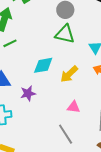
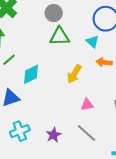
cyan diamond: (43, 65) -> (31, 74), moved
purple star: (28, 93) -> (54, 135), moved

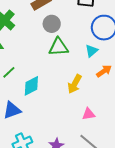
cyan triangle: (92, 42) -> (92, 51), turned 40
orange arrow: (104, 62) -> (104, 71), turned 140

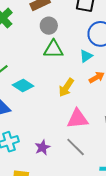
cyan diamond: (31, 86) -> (23, 86), turned 55
pink triangle: (89, 114) -> (78, 119), size x1.6

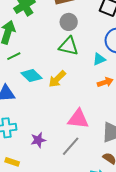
yellow arrow: (66, 88) -> (57, 79), moved
gray line: (76, 147) -> (71, 146), turned 75

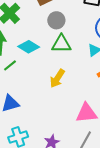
cyan diamond: (31, 76) -> (29, 47), moved

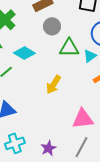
green triangle: (61, 44) -> (69, 48), moved

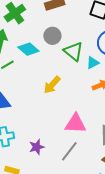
gray circle: (52, 26) -> (52, 36), moved
green triangle: (69, 48) -> (73, 51), turned 30

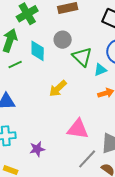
cyan diamond: (28, 49) -> (38, 51), turned 45
gray line: (69, 151) -> (87, 159), moved

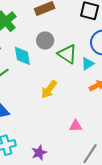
pink triangle: (78, 129) -> (76, 126), size x0.6

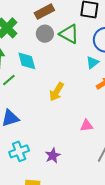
gray circle: (45, 40) -> (45, 34), moved
green triangle: (67, 54) -> (69, 34), moved

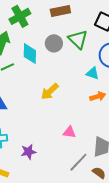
gray circle: (45, 34) -> (54, 43), moved
cyan triangle: (92, 62) -> (92, 73), turned 40

